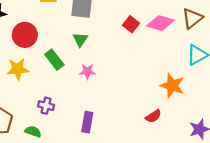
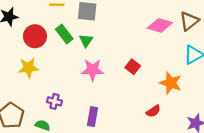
red square: (131, 24) -> (133, 67), moved
green rectangle: (54, 60) -> (64, 34), moved
pink star: (87, 71) -> (93, 70), size x1.5

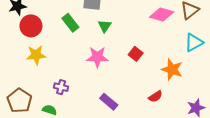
red circle: (35, 36) -> (31, 26), moved
green triangle: (86, 41) -> (105, 26), moved
purple rectangle: (93, 117) -> (109, 102), moved, turned -60

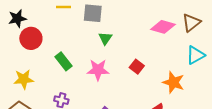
green rectangle: (70, 23) -> (63, 61), moved
yellow star: (36, 55) -> (24, 79), moved

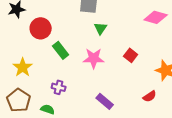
red circle: (31, 38) -> (41, 28), moved
yellow star: (24, 79) -> (23, 67), turned -30

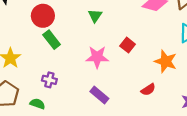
red circle: (41, 28) -> (43, 16), moved
pink star: (94, 58) -> (97, 57), moved

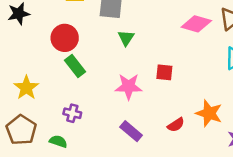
red square: (128, 45) -> (164, 72), turned -32
orange star: (166, 61) -> (209, 113), moved
red semicircle: (148, 90) -> (176, 125), moved

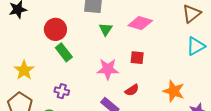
pink diamond: (196, 24) -> (140, 23), moved
red semicircle: (176, 125) -> (132, 90), moved

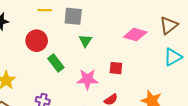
pink diamond: (140, 23) -> (135, 35), moved
green rectangle: (64, 52) -> (56, 63), moved

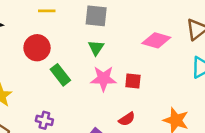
gray square: (73, 16) -> (96, 16), moved
pink star: (87, 79) -> (103, 78), moved

